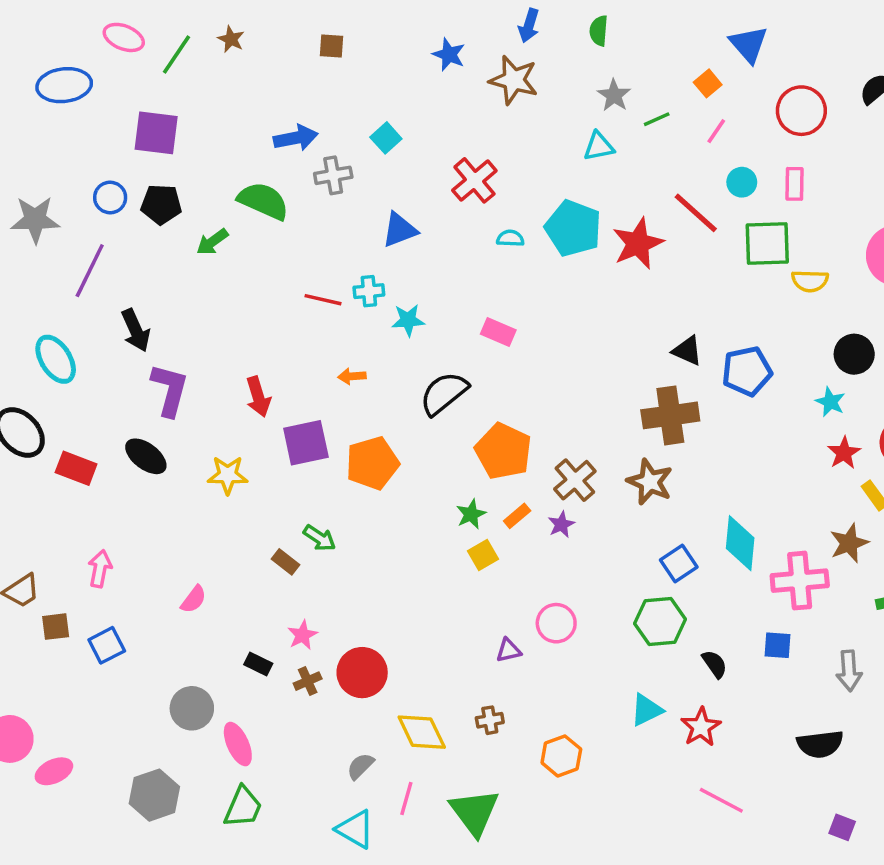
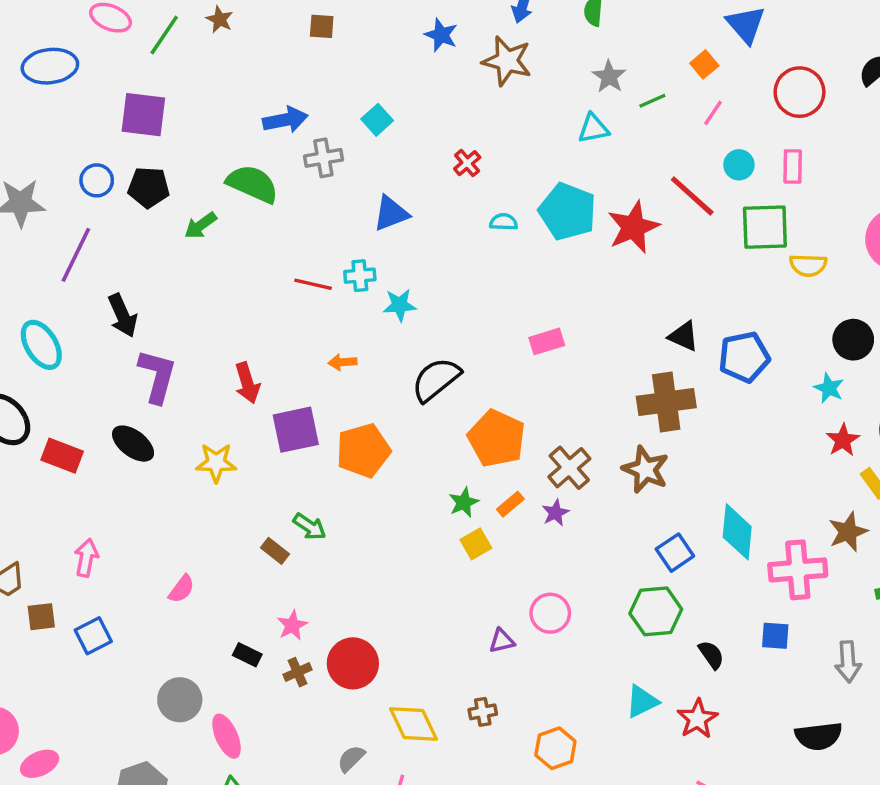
red cross: (474, 180) -> (467, 163), size x0.6
pink rectangle: (498, 332) -> (547, 341), moved, turned -40

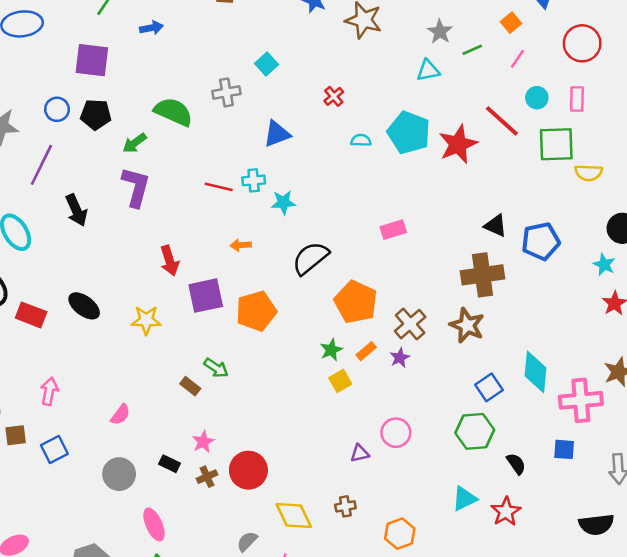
blue arrow: (285, 120) -> (151, 28), moved, size x0.7
purple L-shape: (157, 376) -> (136, 187), moved
gray circle: (180, 700) -> (119, 474), moved

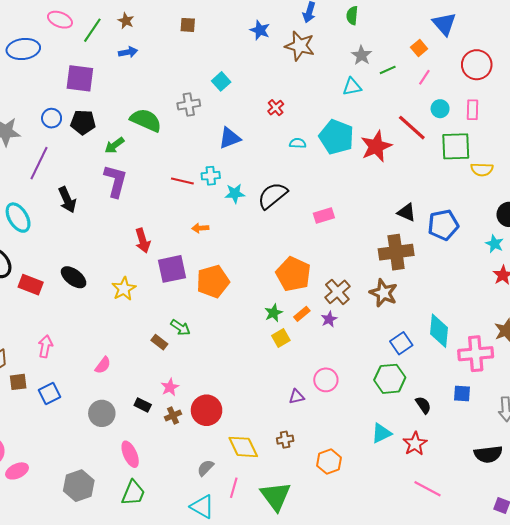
black semicircle: (310, 258) -> (273, 196), moved
yellow star: (146, 320) -> (124, 289), turned -30

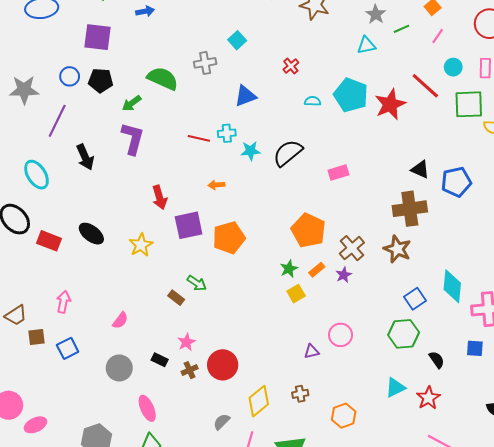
yellow diamond: (243, 447) -> (259, 401), turned 76

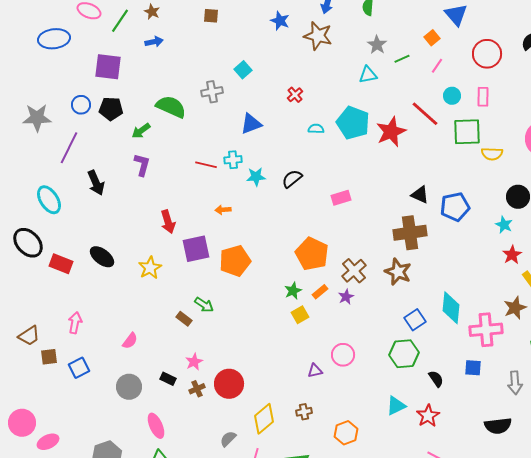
purple L-shape: (133, 138) -> (142, 165), size x0.7
black semicircle: (288, 153) -> (292, 179), size x0.7

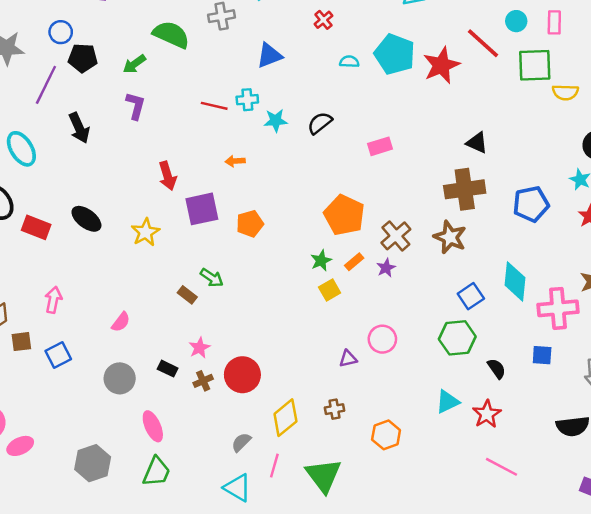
black pentagon: (111, 109) -> (83, 58), moved
blue pentagon: (455, 207) -> (531, 204), moved
orange pentagon: (235, 261) -> (250, 224), size x0.7

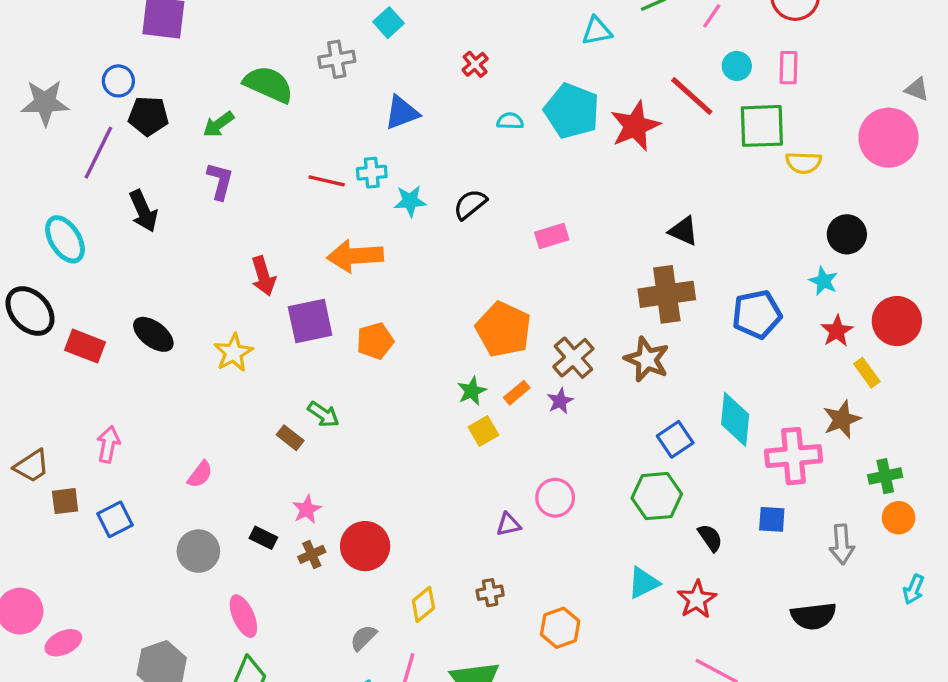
orange arrow: (235, 161) -> (355, 256), size x2.0
yellow diamond: (285, 418) -> (423, 604), size x0.7

